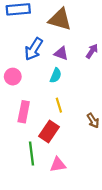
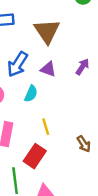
brown triangle: (60, 19) -> (47, 31), turned 40
cyan semicircle: (56, 75) -> (31, 94), moved

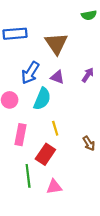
cyan semicircle: (31, 94) -> (42, 99), size x1.5

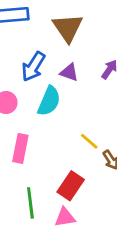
yellow line: (55, 128) -> (89, 141), moved, turned -32
red rectangle: (45, 154) -> (71, 186), moved

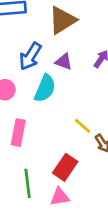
brown triangle: (68, 28) -> (62, 20), turned 32

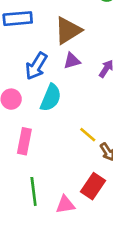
purple triangle: (64, 62) -> (72, 61), moved, turned -36
red rectangle: (65, 167) -> (93, 186), moved

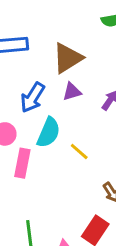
yellow line: (88, 135) -> (79, 151), moved
pink rectangle: (24, 141) -> (22, 163), moved

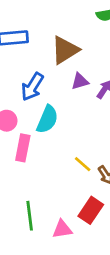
purple triangle: (72, 92) -> (80, 81), moved
yellow line: (79, 151) -> (83, 164), moved

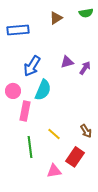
brown triangle: (65, 50) -> (56, 18), moved, size x0.6
yellow line: (83, 164) -> (54, 134), moved
green line: (30, 216) -> (30, 147), moved

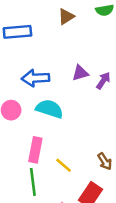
blue arrow: (32, 66) -> (35, 78), turned 55
cyan semicircle: (43, 90) -> (50, 109), turned -95
pink rectangle: (25, 111) -> (35, 150), moved

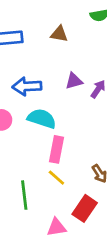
brown triangle: (66, 17) -> (59, 34), moved, turned 42
pink rectangle: (35, 150) -> (56, 149), moved

